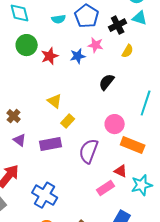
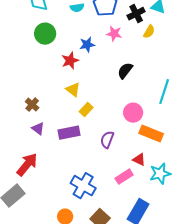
yellow semicircle: (128, 51) -> (149, 32), moved
red star: (50, 56) -> (70, 61), moved
blue star: (78, 56) -> (87, 45), moved
purple semicircle: (89, 151) -> (107, 140), size x0.7
blue cross: (45, 195) -> (83, 186), moved

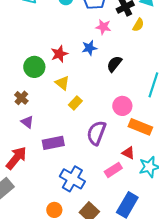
green circle: (45, 34) -> (34, 67), moved
blue star: (87, 45) -> (89, 48), moved
purple rectangle: (69, 133) -> (53, 143), moved
purple semicircle: (107, 140) -> (96, 133), size x1.4

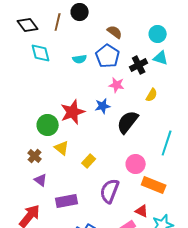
yellow semicircle: (138, 25) -> (152, 95), moved
red star: (59, 54) -> (73, 112), size x1.4
black semicircle: (114, 64) -> (128, 122), size x1.4
yellow triangle: (62, 83) -> (62, 148), moved

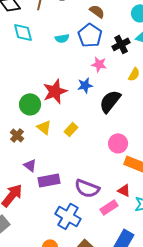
yellow rectangle: (89, 161) -> (71, 129), moved
purple triangle: (41, 180) -> (30, 165), moved
purple semicircle: (110, 191) -> (87, 188), moved, turned -90

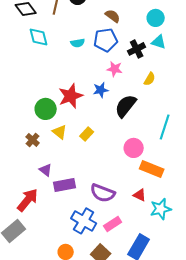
blue pentagon: (90, 35) -> (106, 40), turned 30
pink rectangle: (109, 207) -> (113, 224), moved

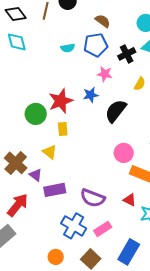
cyan diamond: (39, 37) -> (17, 42), moved
yellow triangle: (60, 132) -> (50, 152), moved
yellow rectangle: (87, 134) -> (63, 129), moved, turned -48
brown cross: (33, 140) -> (16, 163), moved, size x1.6

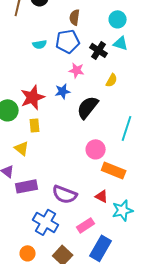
brown semicircle: (103, 21) -> (75, 17), turned -119
black cross: (127, 54) -> (99, 50), turned -30
pink rectangle: (103, 229) -> (86, 225), moved

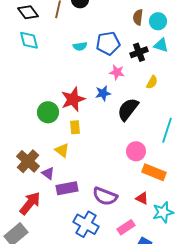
brown semicircle: (75, 17) -> (138, 17), moved
black cross: (99, 50) -> (139, 52), turned 36

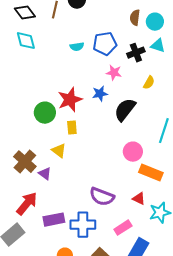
purple rectangle: (67, 188) -> (54, 220), moved
blue cross: (86, 224) -> (83, 225), turned -30

